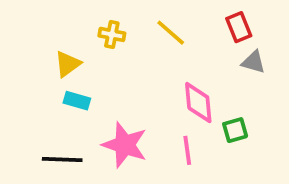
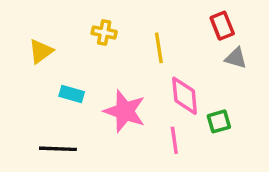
yellow line: (171, 33) -> (159, 48), moved, turned 40
yellow triangle: (68, 64) -> (41, 51), moved
pink star: (125, 145) -> (125, 111), moved

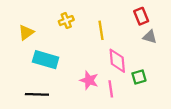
yellow cross: (104, 32) -> (66, 21), turned -32
cyan rectangle: (72, 94) -> (46, 60), size x1.6
pink star: (125, 111) -> (89, 80), moved, size x0.7

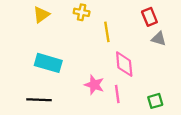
yellow cross: (66, 21) -> (82, 12), moved, turned 32
yellow triangle: (26, 32) -> (41, 15), moved
green square: (139, 77) -> (155, 101), moved

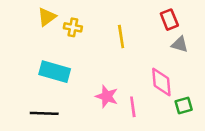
yellow cross: (82, 12) -> (73, 27), moved
pink diamond: (124, 64) -> (161, 82), moved
green square: (155, 101) -> (184, 106), moved

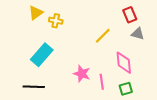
yellow line: (121, 36) -> (103, 36), moved, turned 54
cyan rectangle: (55, 72) -> (42, 55), turned -65
green square: (184, 106) -> (126, 89), moved

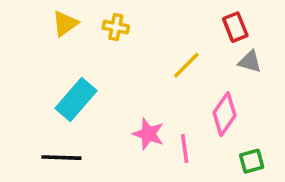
yellow cross: (56, 21) -> (116, 27), moved
pink diamond: (124, 63) -> (224, 114), turned 40
green square: (126, 89) -> (252, 161), moved

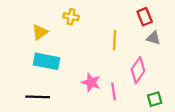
yellow triangle: (65, 23) -> (40, 32), moved
yellow line: (186, 65) -> (115, 40), turned -42
cyan rectangle: (76, 100) -> (47, 61), turned 60

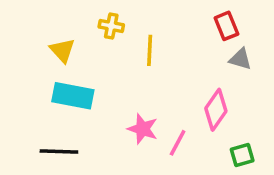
yellow triangle: (40, 32) -> (62, 50), turned -36
yellow line: (115, 40) -> (150, 50), moved
pink line: (113, 91) -> (178, 143), turned 36

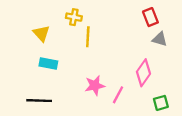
yellow line: (150, 50) -> (88, 37), moved
cyan rectangle: (73, 96) -> (48, 63), size x0.7
pink star: (143, 129) -> (95, 86), turned -30

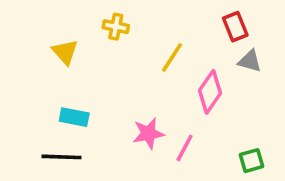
yellow line: (88, 37) -> (172, 57), moved, turned 30
cyan rectangle: (48, 63) -> (74, 117), moved
pink diamond: (143, 73) -> (210, 92), moved

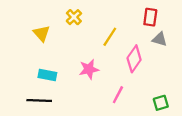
yellow cross: (116, 27) -> (74, 17), turned 35
red rectangle: (235, 27) -> (150, 17), turned 30
pink star: (148, 133) -> (89, 69), moved

